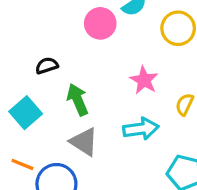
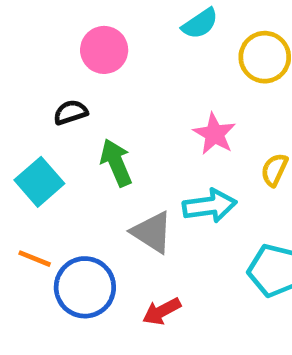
pink circle: (100, 23) -> (104, 50), moved
gray triangle: (84, 142) -> (152, 232), moved

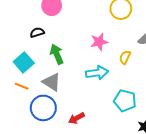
pink star: (214, 134) -> (99, 42), turned 30
gray triangle: (152, 232) -> (52, 82), moved
orange line: (35, 259) -> (22, 86), moved

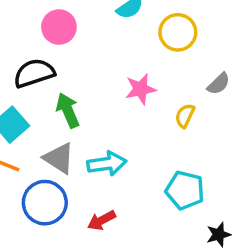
black semicircle: (37, 32) -> (34, 73), size x1.6
cyan arrow: (97, 73) -> (107, 164), moved

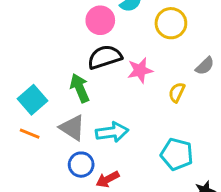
pink circle: (59, 27) -> (100, 20), moved
black semicircle: (34, 73) -> (105, 57), moved
blue circle: (45, 203) -> (81, 165), moved, size x0.7

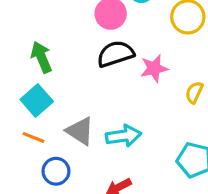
green arrow: (80, 88) -> (42, 57), moved
blue circle: (81, 165) -> (56, 171), moved

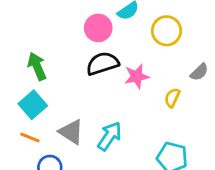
cyan arrow: (124, 136) -> (110, 136), turned -48

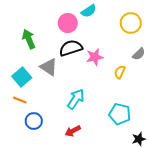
yellow circle: (167, 31) -> (131, 23), moved
green arrow: (37, 66) -> (29, 39), moved
gray triangle: (71, 132) -> (49, 67), moved

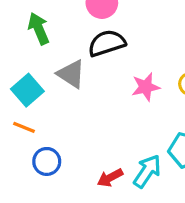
pink star: (95, 57) -> (146, 87), moved
cyan arrow: (76, 99) -> (147, 171), moved

